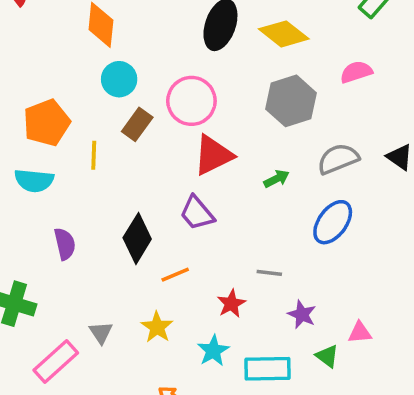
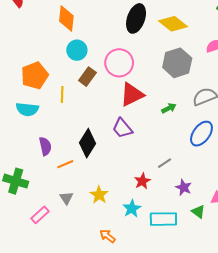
gray line: (269, 273) -> (165, 163), turned -40
orange line: (175, 275) -> (65, 164), moved
pink rectangle: (56, 362) -> (40, 215), size x0.7

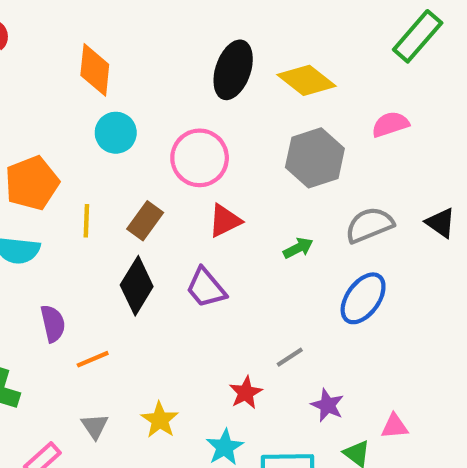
brown rectangle: (87, 77) -> (145, 221), moved
red triangle: (132, 94) -> (225, 221), size x0.7
black diamond: (87, 143) -> (137, 286), moved

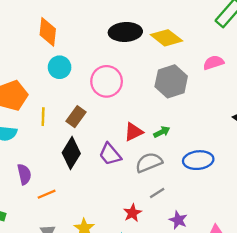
black ellipse: (233, 70) -> (125, 32), turned 68
red triangle: (225, 221) -> (134, 132), moved
gray semicircle: (369, 225) -> (149, 162), moved
blue ellipse: (363, 298) -> (198, 160), turned 48

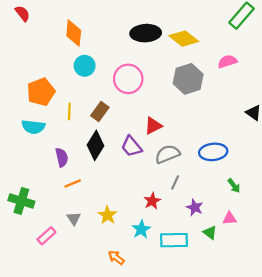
green arrow: (162, 132) -> (234, 186), moved, turned 80
purple semicircle: (24, 174) -> (62, 157), moved
gray line: (157, 193) -> (175, 182), turned -32

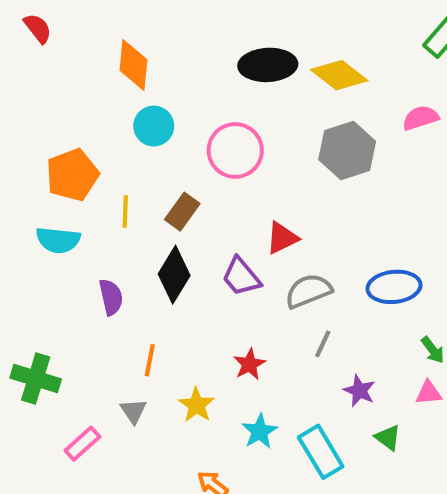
orange line: (73, 184) -> (150, 360), moved, turned -56
red star: (152, 201) -> (249, 364), moved
pink triangle: (230, 218) -> (429, 393), moved
cyan rectangle: (174, 240) -> (321, 452), turned 60

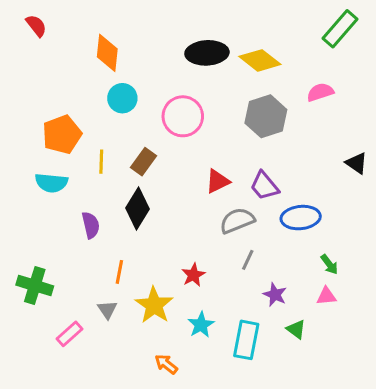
purple trapezoid: (241, 277) -> (264, 186), moved
yellow star: (197, 405) -> (154, 305), size x1.4
cyan rectangle: (321, 452) -> (246, 340), turned 42

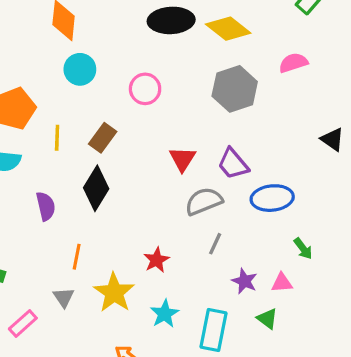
pink circle: (183, 116) -> (145, 89), size x0.7
red triangle: (218, 181) -> (183, 159), turned -32
pink triangle: (326, 296) -> (282, 283), moved

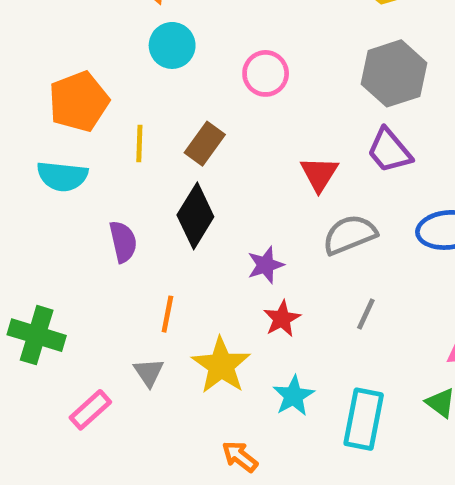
purple trapezoid: (233, 164) -> (389, 151), moved
gray line: (215, 244) -> (366, 314), moved
purple star: (244, 281) -> (266, 265), moved, turned 30

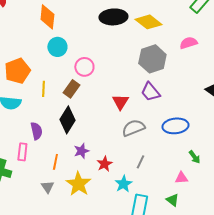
pink circle: (266, 73) -> (84, 67), moved
purple star: (266, 265) -> (81, 151), moved
cyan star: (294, 396) -> (123, 184), moved
pink rectangle: (90, 410) -> (22, 152), moved, turned -42

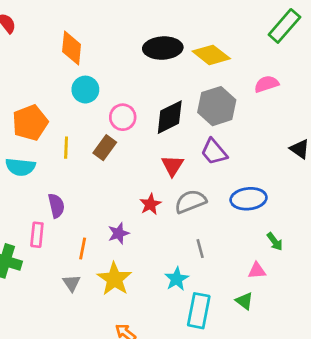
black diamond: (67, 120) -> (170, 117), moved, turned 32
gray line: (140, 162) -> (200, 249), turned -40
red star: (104, 164) -> (150, 204), moved

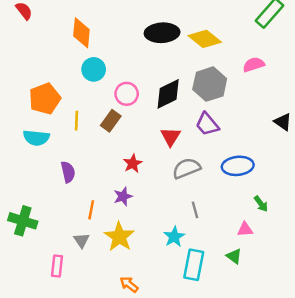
red star: (150, 204) -> (133, 163), moved
pink rectangle: (37, 235) -> (57, 266), moved

